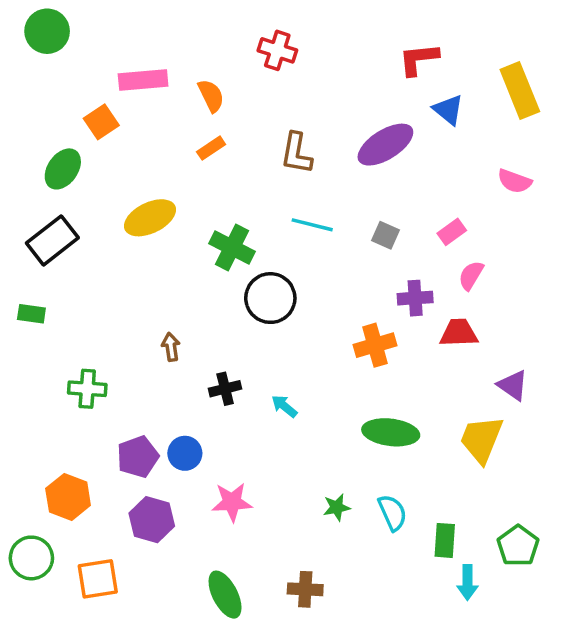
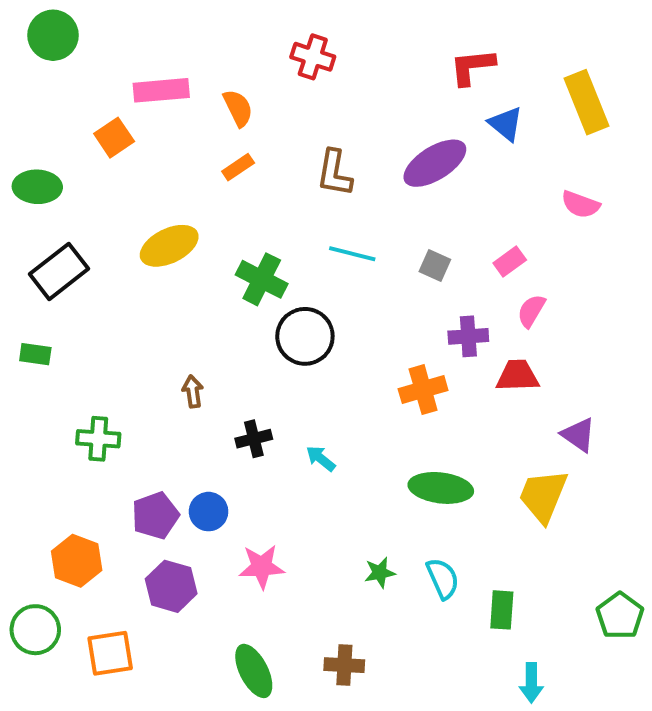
green ellipse: (63, 169) -> (37, 187), moved, turned 57
green pentagon: (518, 546) -> (620, 616), moved
cyan arrow: (467, 582) -> (531, 683), moved

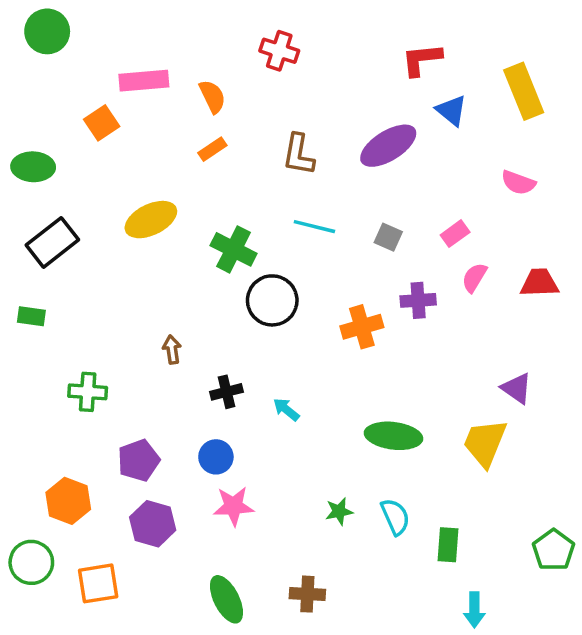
red trapezoid: (518, 376) -> (539, 283), moved
orange cross: (423, 390) -> (362, 327), moved
blue circle: (209, 512) -> (216, 457), moved

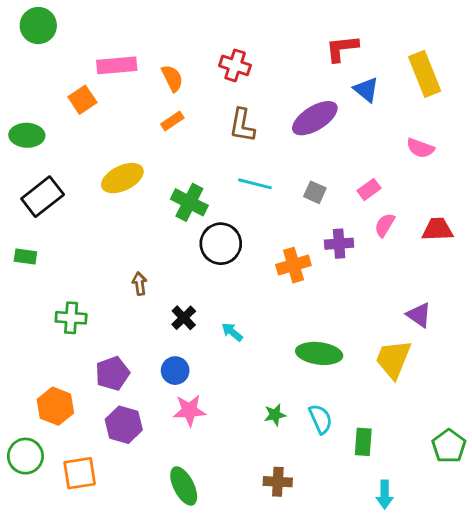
red cross: (279, 51) -> (235, 65), moved
black cross: (226, 392) -> (184, 318), turned -30
brown cross: (307, 594) -> (278, 482), moved

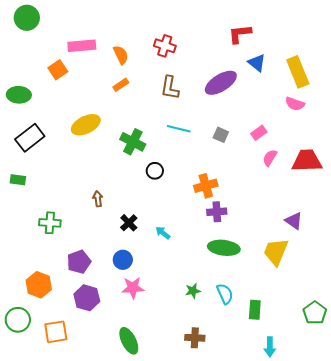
yellow rectangle: (425, 74) -> (298, 72), moved
red trapezoid: (437, 229) -> (307, 161), size x1.4
black circle: (221, 244) -> (155, 171), size x0.6
purple cross: (339, 244) -> (217, 212), moved

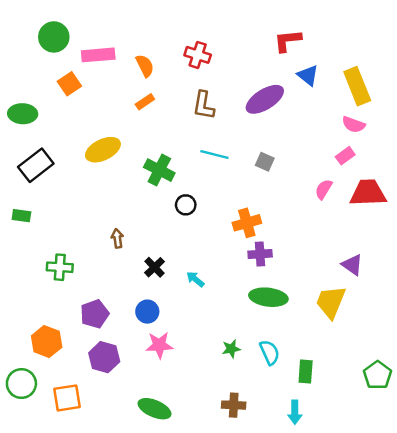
green circle: (27, 18) -> (54, 37), moved
pink rectangle: (259, 133) -> (345, 156), moved
green ellipse: (129, 341) -> (155, 409), turned -40
cyan arrow: (270, 347) -> (295, 412), moved

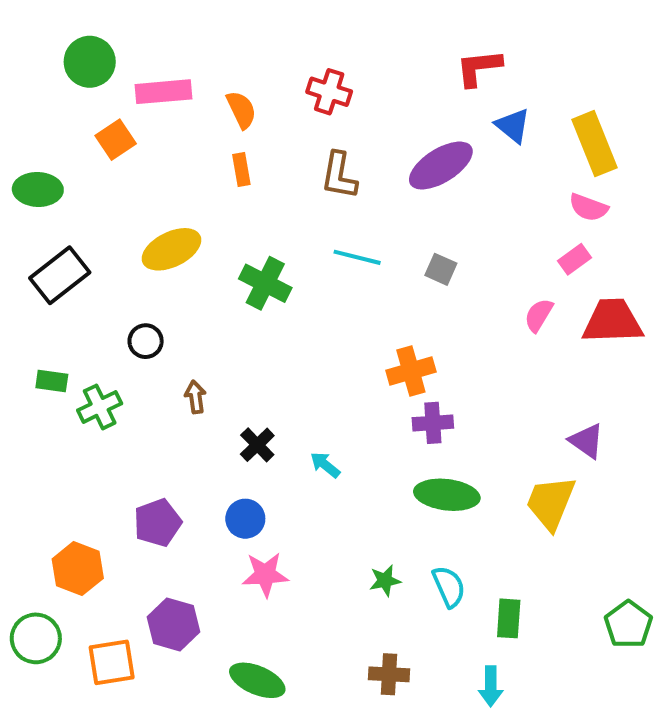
orange rectangle: (145, 102) -> (241, 170), turned -66
black circle: (186, 205) -> (146, 341), moved
green rectangle: (21, 216) -> (52, 381), moved
green cross: (60, 267) -> (100, 407), moved, turned -30
purple hexagon: (104, 357) -> (173, 624), moved

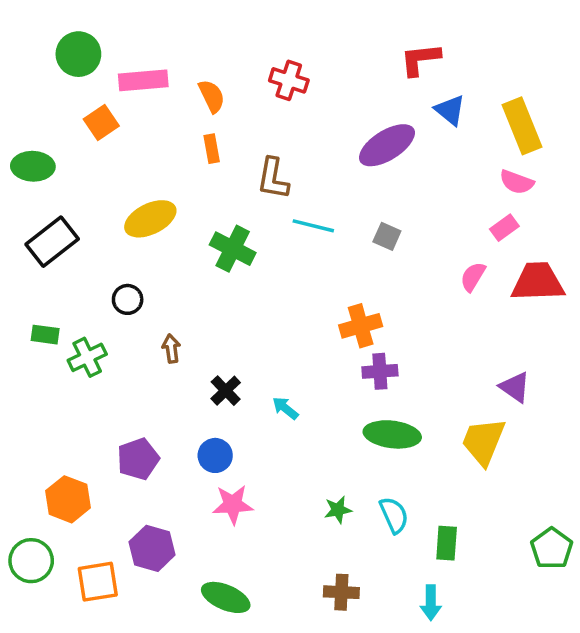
brown L-shape: (339, 175) -> (273, 179), moved

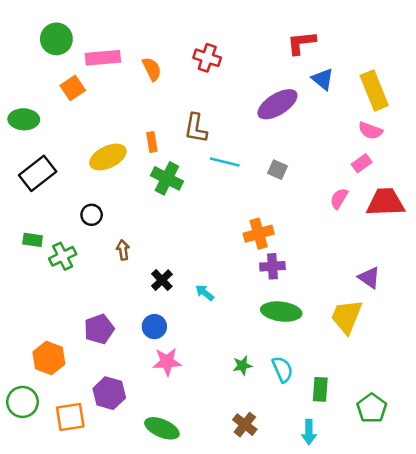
orange rectangle: (212, 149) -> (152, 142), moved
green pentagon: (552, 548) -> (372, 408), moved
brown cross: (341, 592) -> (245, 425), turned 35

